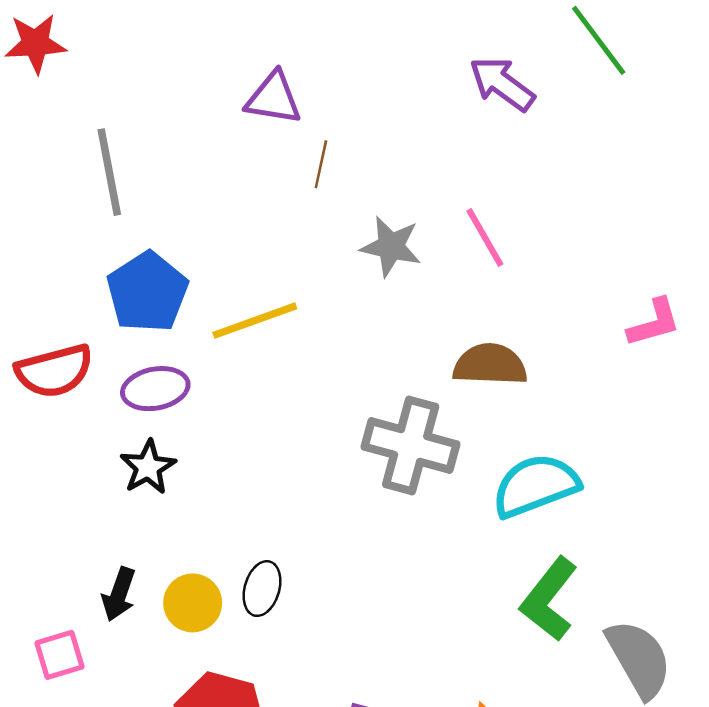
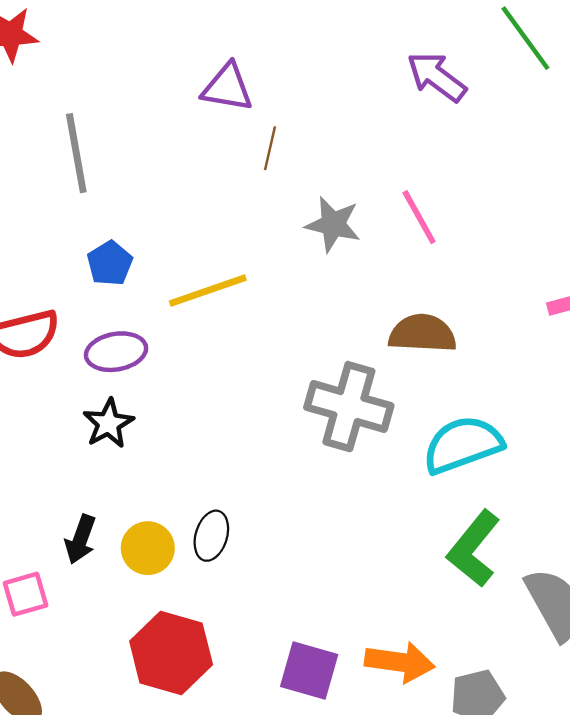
blue pentagon: (147, 292) -> (110, 263), size x0.6

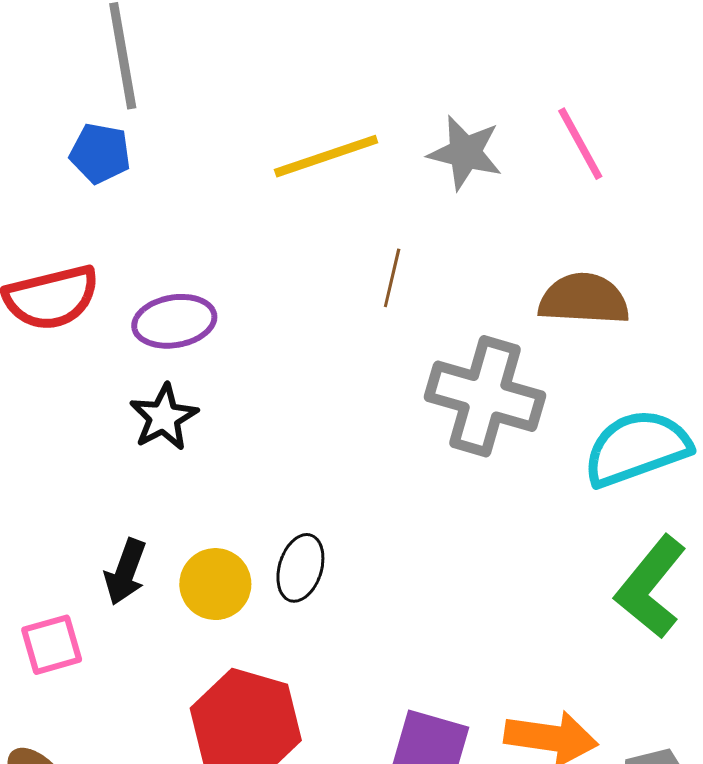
brown line: (270, 148) -> (392, 278), moved
blue pentagon: (110, 263) -> (100, 153), moved, turned -30
yellow line: (208, 291) -> (326, 156), moved

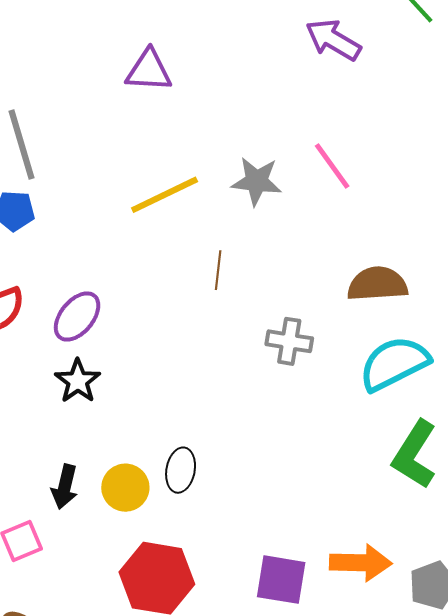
brown semicircle: (584, 299) -> (377, 284), moved
purple ellipse: (174, 321) -> (77, 317), turned -34
gray cross: (485, 396) -> (289, 341), size x0.6

